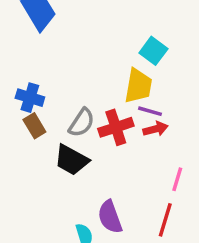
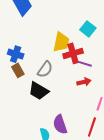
yellow trapezoid: (138, 86) -> (61, 42), moved
red cross: (116, 127) -> (73, 53), moved
red arrow: (155, 129) -> (84, 82), moved

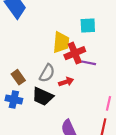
cyan square: (88, 29) -> (88, 26), turned -35
blue cross: (16, 54) -> (14, 100), moved
red arrow: (84, 82) -> (66, 82), moved

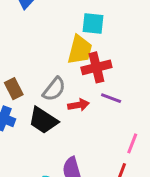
cyan square: (88, 26) -> (93, 23), moved
purple line: (89, 63) -> (111, 98), moved

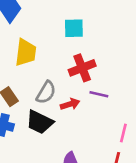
yellow trapezoid: (80, 50) -> (26, 52), moved

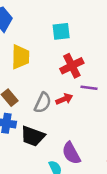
gray semicircle: (46, 92) -> (43, 103), moved
black trapezoid: (40, 122) -> (33, 136), moved

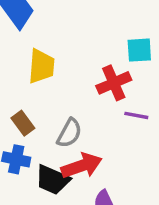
cyan square: (61, 31) -> (139, 50), moved
red arrow: (64, 99) -> (82, 166), moved, size x1.6

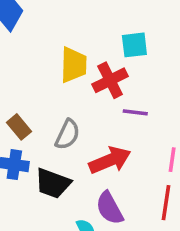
yellow trapezoid: (41, 66) -> (74, 65), moved
red arrow: (82, 166) -> (110, 160), moved

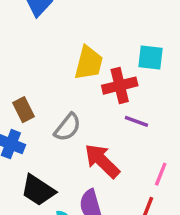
red arrow: (110, 160) -> (102, 161), turned -126
black trapezoid: (53, 183) -> (38, 190), moved

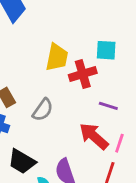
purple line: (136, 121) -> (108, 106), moved
red arrow: (102, 161) -> (94, 136), moved

